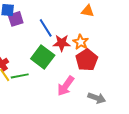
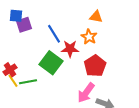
orange star: (81, 42) -> (89, 37), moved
pink arrow: (66, 86) -> (86, 93), moved

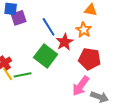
red star: (70, 49) -> (65, 42), turned -30
red pentagon: (95, 66) -> (90, 59), turned -30

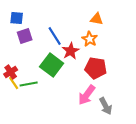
purple square: (19, 18) -> (25, 36), moved
gray arrow: (100, 97) -> (106, 106), turned 42

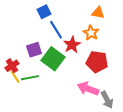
blue square: (17, 18) -> (44, 12), moved, turned -32
purple square: (25, 36) -> (34, 50), moved
pink arrow: (87, 95) -> (88, 89), turned 75

